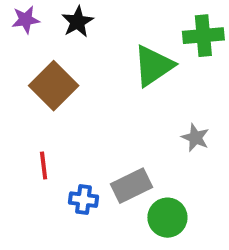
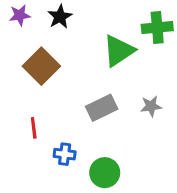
gray star: (195, 138) -> (151, 106), turned -30
gray rectangle: (131, 186) -> (102, 108), moved
green circle: (167, 218) -> (105, 173), moved

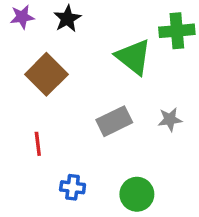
green triangle: (119, 51) -> (133, 57), turned -48
blue cross: (65, 154) -> (73, 187), moved
green circle: (105, 173) -> (137, 194), moved

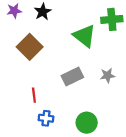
red line: (38, 144) -> (34, 95), moved

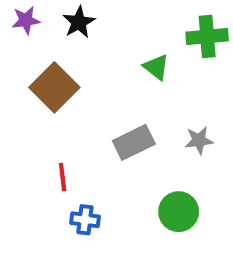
green triangle: (84, 36) -> (156, 67), size x0.6
green circle: (87, 123) -> (179, 212), moved

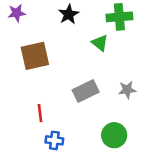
black star: (79, 22) -> (69, 14), moved
green cross: (207, 36) -> (119, 17), moved
brown square: (54, 87) -> (35, 56), turned 32

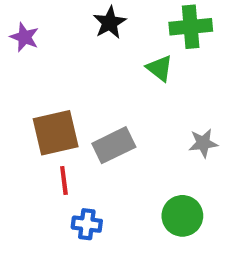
purple star: (17, 13) -> (24, 37), moved, turned 30
brown square: (35, 56) -> (56, 133), moved
gray rectangle: (86, 91) -> (114, 145), moved

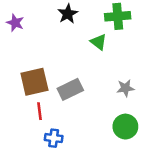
green circle: (182, 216) -> (125, 127), moved

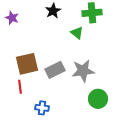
gray star: (125, 88) -> (83, 71), moved, size x1.6
red line: (40, 111) -> (20, 87), moved

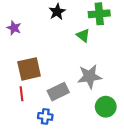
purple star: (12, 18) -> (14, 28), moved
gray rectangle: (55, 70) -> (58, 92), moved

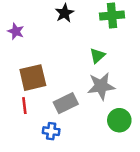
green triangle: (83, 35) -> (97, 56), moved, turned 40

